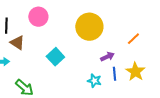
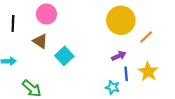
yellow circle: (89, 27) -> (121, 20), moved
brown triangle: (17, 43) -> (40, 41), moved
cyan star: (94, 81) -> (112, 87), moved

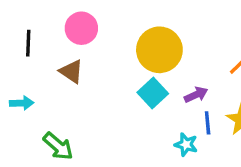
yellow circle: (121, 20) -> (159, 50), moved
cyan square: (64, 56) -> (153, 93), moved

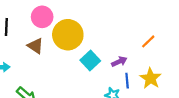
yellow circle: (159, 50) -> (68, 35), moved

